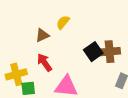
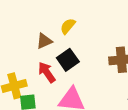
black square: (93, 52) -> (68, 60), moved

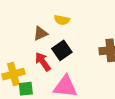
yellow semicircle: (68, 26) -> (62, 20), turned -119

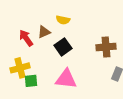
red arrow: (43, 62) -> (26, 38), moved

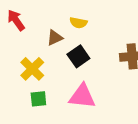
red arrow: (26, 38) -> (16, 20), moved
yellow cross: (20, 68) -> (32, 69), moved, turned -30

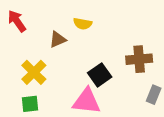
black square: (78, 56) -> (100, 75), moved
green square: (38, 99) -> (30, 104), moved

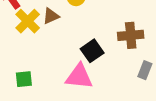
yellow cross: (34, 72) -> (28, 21), moved

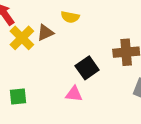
pink triangle: (79, 77) -> (74, 94), size x0.6

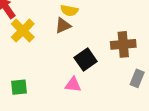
brown triangle: (45, 33) -> (63, 26), moved

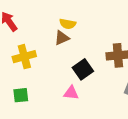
yellow cross: (23, 31) -> (24, 57), moved, turned 30

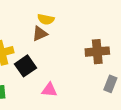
black square: (83, 69) -> (26, 66), moved

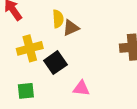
yellow semicircle: (46, 19) -> (58, 19), moved, turned -105

